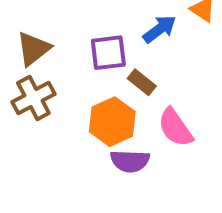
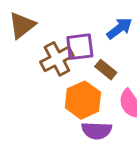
brown triangle: (33, 49) -> (22, 25), moved
brown cross: (33, 98) -> (57, 59), moved

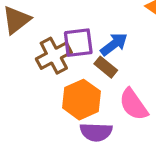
blue arrow: (119, 28) -> (114, 44), moved

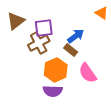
purple square: (78, 43) -> (44, 28), moved
purple semicircle: (96, 132) -> (53, 91), moved

